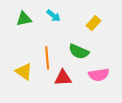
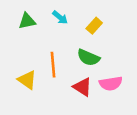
yellow rectangle: (93, 23) -> (94, 26), moved
red triangle: (63, 78) -> (82, 87), moved, turned 36

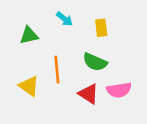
green triangle: (27, 21) -> (29, 35), moved
yellow rectangle: (94, 26) -> (101, 28), turned -49

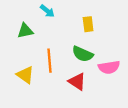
cyan arrow: (64, 19) -> (47, 11), moved
pink semicircle: (119, 90) -> (109, 67), moved

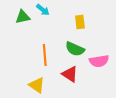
green triangle: (25, 31) -> (23, 17), moved
yellow triangle: (25, 75) -> (37, 85), moved

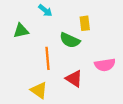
green triangle: (23, 17) -> (21, 31), moved
green semicircle: (75, 49) -> (70, 40), moved

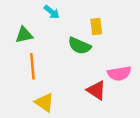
orange line: (48, 58) -> (32, 66), moved
red triangle: (74, 79) -> (96, 90), moved

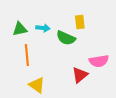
cyan arrow: (52, 12) -> (43, 28), moved, turned -32
red triangle: (96, 90) -> (80, 75), turned 48

